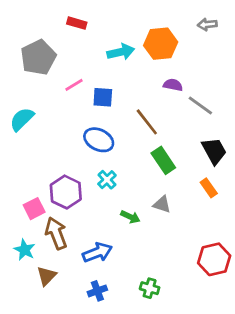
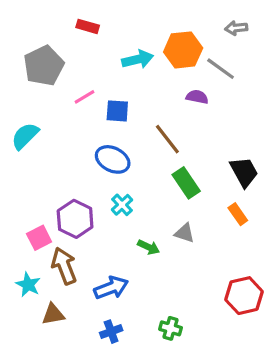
gray line: (200, 105) -> (221, 69), moved
brown triangle: (47, 276) -> (53, 314), turned 35

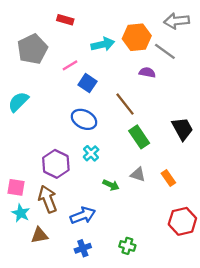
gray arrow: (236, 28) -> (177, 21), size x1.5
pink line: (84, 97) -> (70, 65), moved
blue square: (117, 111) -> (88, 83), turned 30
orange rectangle: (238, 214) -> (168, 178), moved
pink square: (39, 238) -> (16, 187), moved, turned 36

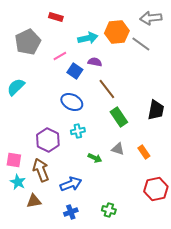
purple semicircle: (147, 72) -> (95, 62), moved
black trapezoid: (182, 129) -> (156, 110), turned 40
cyan cross: (91, 153) -> (78, 131), turned 32

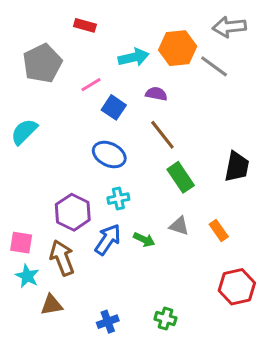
purple semicircle: (95, 62) -> (156, 94), moved
blue arrow: (71, 184) -> (108, 240), moved, turned -35

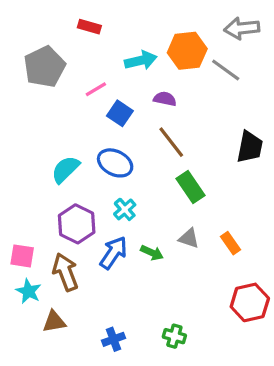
cyan semicircle: (24, 132) -> (65, 169), moved
black trapezoid: (237, 167) -> (250, 147), moved
cyan cross: (118, 199) -> (125, 209), turned -30

